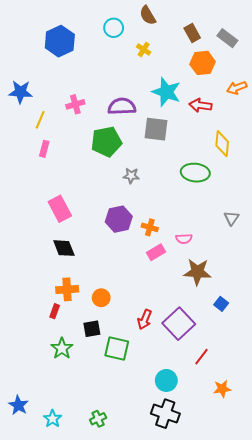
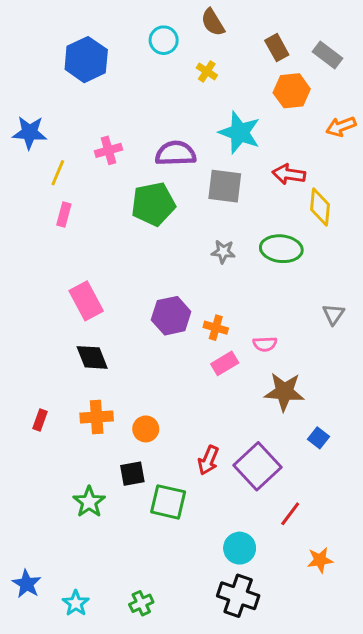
red arrow: (200, 105) -> (289, 174), moved
gray star: (131, 176) -> (223, 252), moved
red rectangle: (55, 311) -> (40, 420), moved

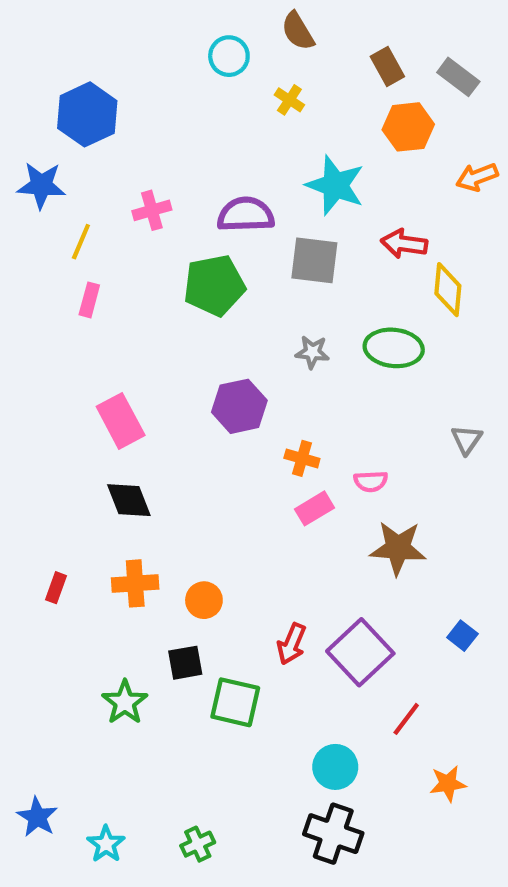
blue hexagon: (86, 60) -> (87, 114), moved
purple hexagon: (171, 316) -> (239, 406), moved
blue square: (319, 438) -> (462, 636), moved

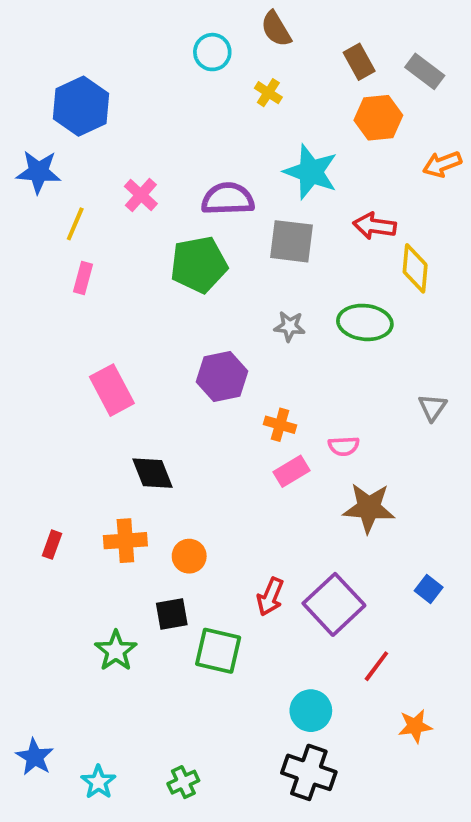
pink cross: (152, 210) -> (141, 195), turned -32
black diamond: (129, 500) -> (152, 473), moved

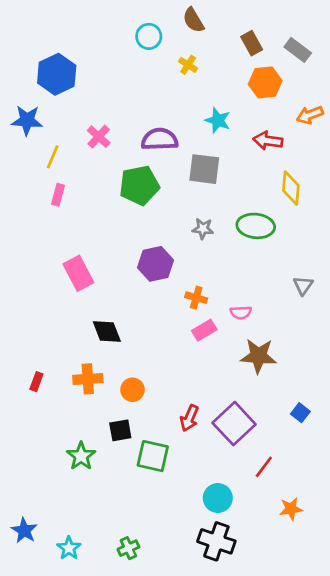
cyan star: (311, 172) -> (218, 120), size x0.7
red arrow: (375, 226) -> (268, 141), moved

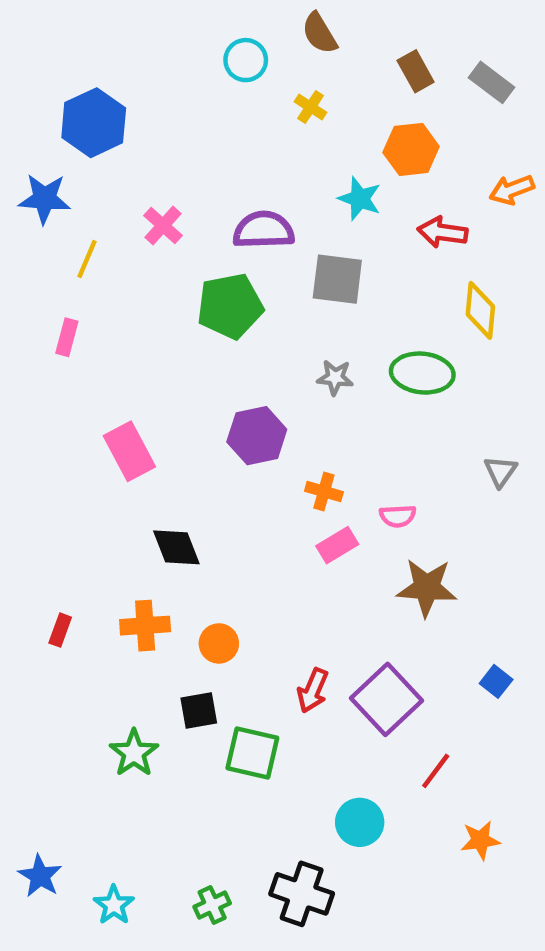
orange hexagon: (265, 82) -> (411, 149), moved
pink rectangle: (58, 195) -> (67, 337), moved
black cross: (216, 541) -> (302, 894), moved

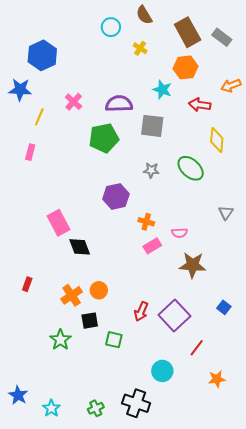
brown rectangle: (416, 71) -> (188, 32), size x1.6
green ellipse: (422, 373) -> (191, 168), turned 36
pink rectangle: (129, 451) -> (58, 223), moved
orange cross: (145, 626) -> (72, 295), moved, turned -30
green square: (252, 753) -> (114, 340), size x0.7

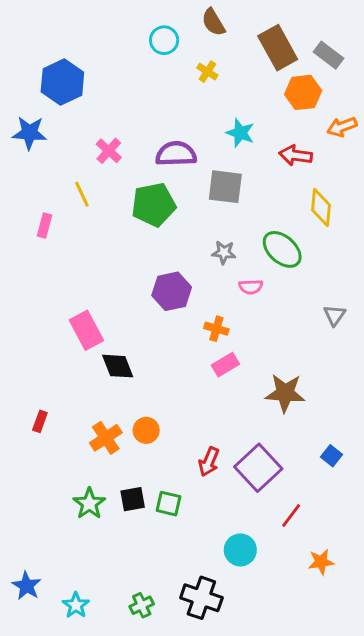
orange hexagon: (186, 67) -> (303, 92), moved
yellow line: (39, 117) -> (82, 194), moved, turned -48
pink semicircle: (179, 233) -> (251, 287), moved
black square: (90, 321) -> (133, 499), moved

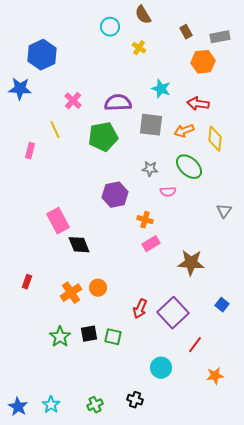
brown rectangle: (278, 48) -> (186, 32), size x0.5
gray rectangle: (329, 55) -> (220, 37), turned -48
orange arrow: (342, 127) -> (184, 131), moved
blue star: (27, 586) -> (18, 407), moved
black cross: (201, 598) -> (135, 400), size x0.6

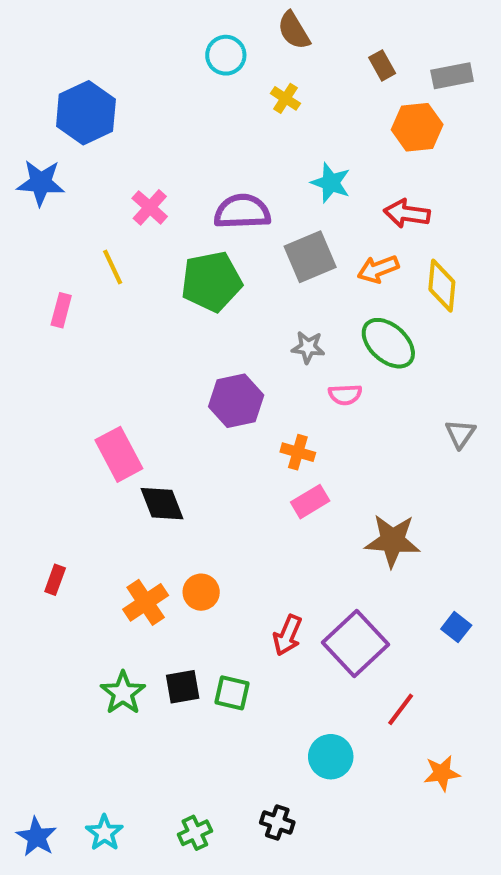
gray square: (151, 125) -> (310, 257), turned -30

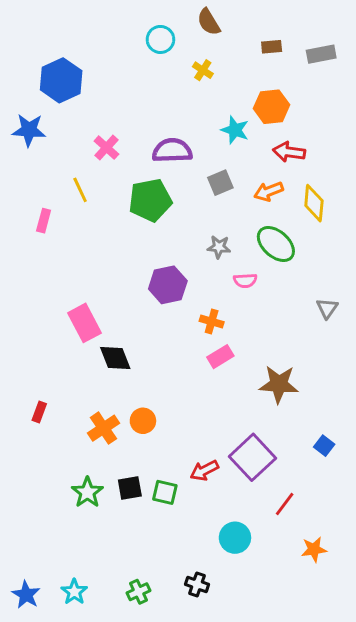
brown rectangle: (382, 65) -> (272, 47), turned -66
orange hexagon: (417, 127) -> (272, 107), moved
gray square: (310, 257) -> (220, 183), size x0.7
red arrow: (288, 635) -> (204, 470), moved, turned 40

